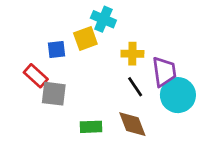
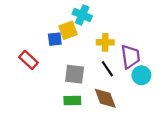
blue square: (56, 50) -> (55, 39), moved
gray square: (54, 94) -> (75, 74), moved
cyan circle: (178, 95) -> (141, 75), size x0.7

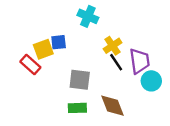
yellow square: (68, 30) -> (43, 49), moved
yellow cross: (105, 42) -> (113, 46), turned -35
black line: (107, 69) -> (116, 62), moved

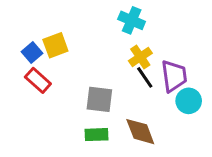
cyan cross: (88, 16) -> (132, 20), moved
blue square: (59, 42) -> (32, 53), moved, turned -35
yellow square: (43, 49) -> (55, 45), moved

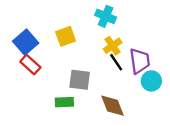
yellow square: (55, 45) -> (66, 36), moved
blue square: (32, 53) -> (26, 42), size x1.5
green rectangle: (96, 135) -> (64, 102), moved

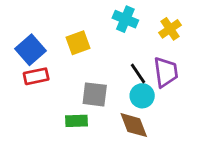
yellow cross: (113, 46) -> (170, 29), moved
red rectangle: (30, 65) -> (36, 76), turned -54
cyan circle: (151, 81) -> (142, 96), moved

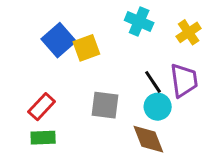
blue square: (31, 50) -> (59, 40), moved
red rectangle: (36, 76) -> (42, 107), moved, turned -35
green rectangle: (77, 121) -> (43, 138), moved

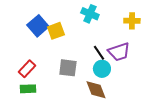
yellow cross: (189, 32) -> (132, 21), moved, turned 35
purple trapezoid: (184, 80) -> (119, 52), turned 80

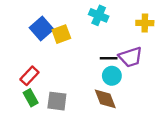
black line: (99, 53) -> (109, 58), turned -56
gray square: (68, 68) -> (57, 101), moved
green rectangle: (28, 89) -> (31, 98), turned 63

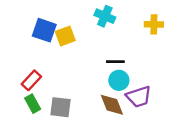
blue square: (42, 29) -> (44, 30), turned -30
purple trapezoid: (131, 57) -> (139, 97), moved

